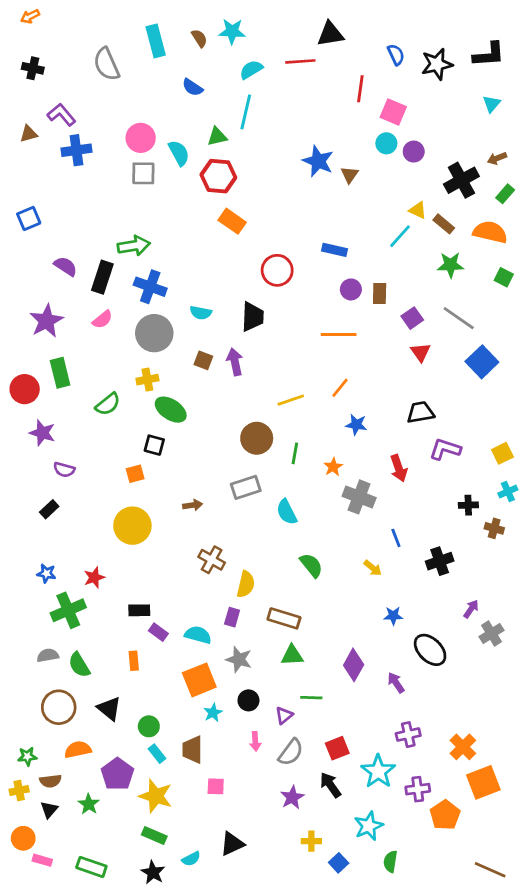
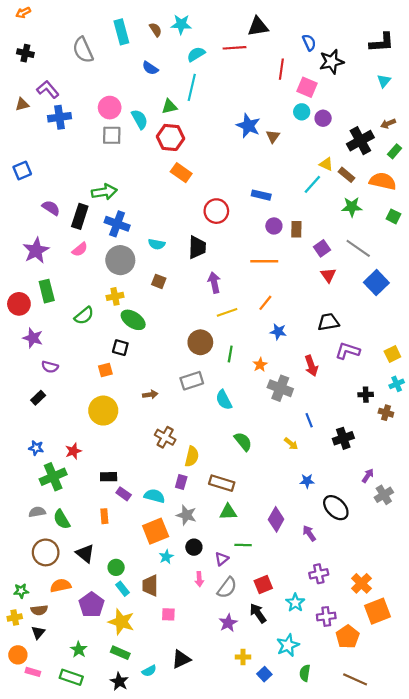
black star: (437, 64) -> (332, 62), moved
purple arrow: (235, 362) -> (214, 283), moved
cyan star: (378, 771) -> (295, 603), size x0.7
green star: (89, 804) -> (79, 650), moved
brown line: (490, 870) -> (355, 679), moved

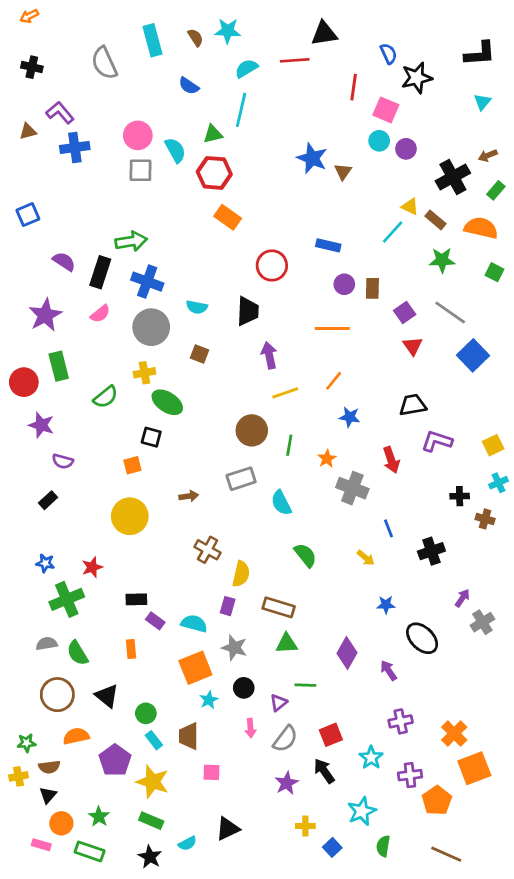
orange circle: (18, 655) -> (61, 823), moved

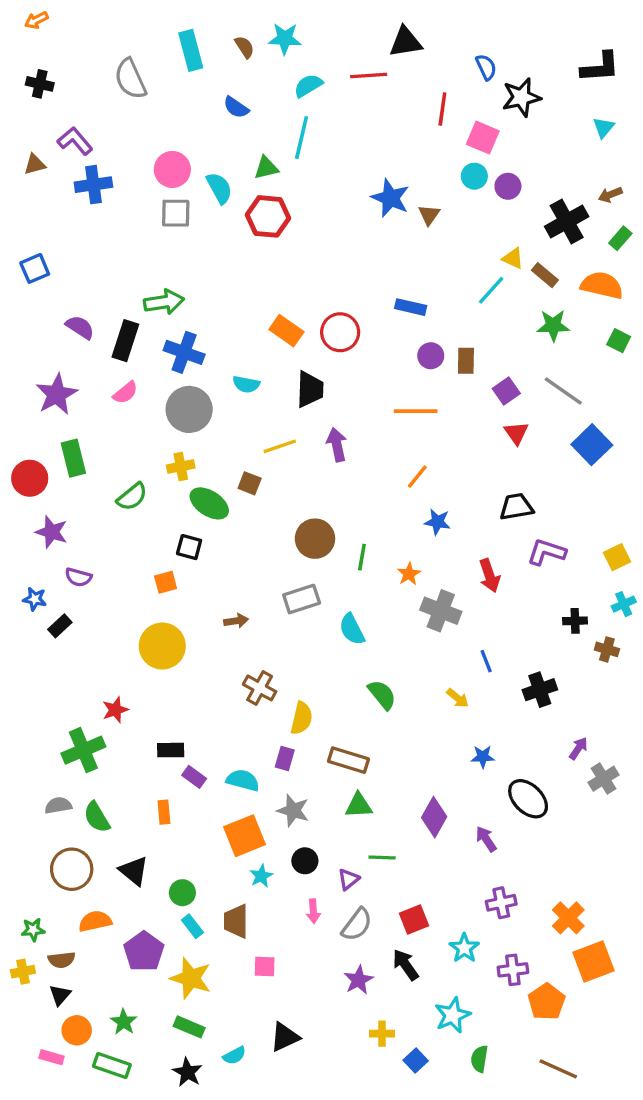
orange rectangle: (228, 217) -> (286, 331), moved
brown square: (199, 354) -> (250, 483), moved
yellow line: (285, 393) -> (280, 446), moved
blue star: (45, 563) -> (35, 599), moved

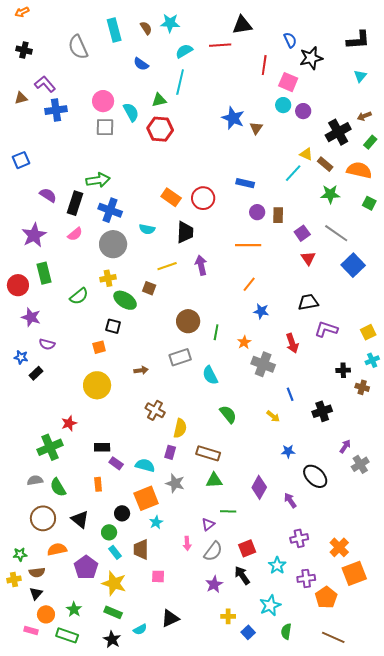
black circle: (305, 861) -> (122, 513), moved

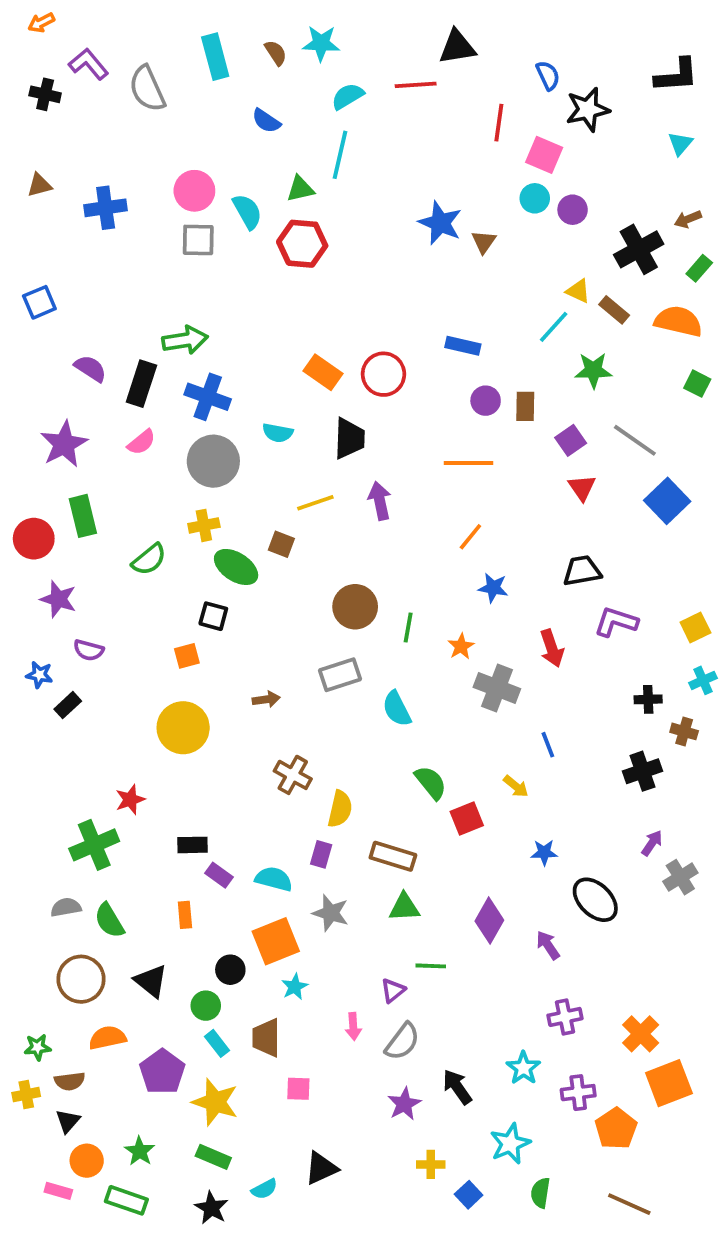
purple L-shape: (45, 84) -> (89, 64), moved
green star: (330, 194) -> (593, 370), moved
black cross: (322, 411) -> (642, 771), moved
red square: (247, 548) -> (467, 818), moved

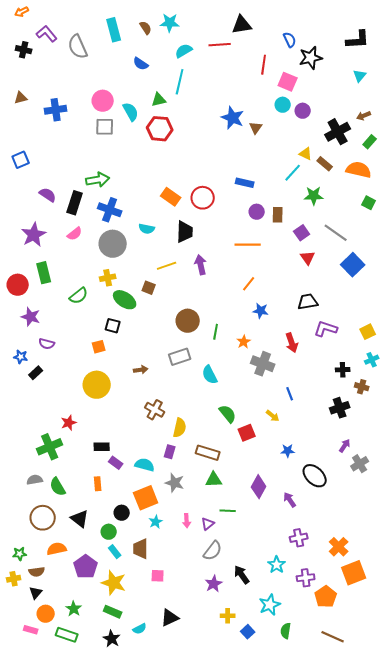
pink arrow: (353, 1026) -> (187, 521), moved

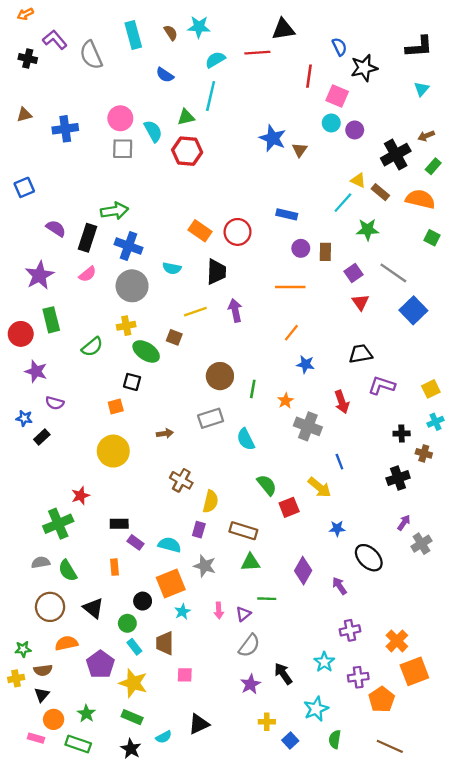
yellow arrow: (273, 416) -> (320, 487), size x1.5

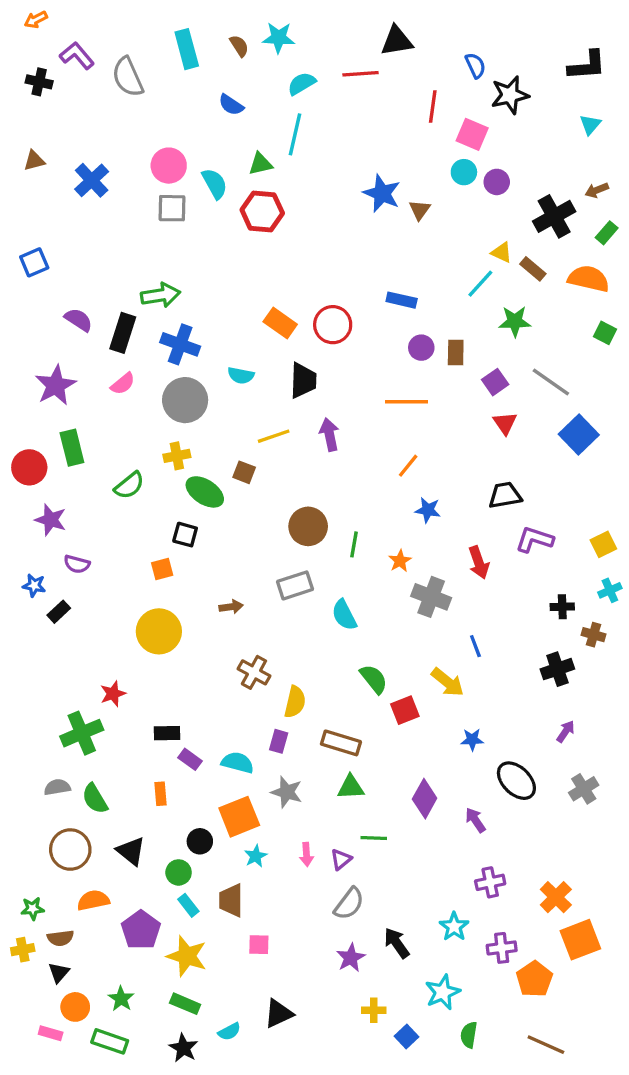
blue cross: (65, 129) -> (92, 180), turned -35
gray cross: (421, 544) -> (584, 789), moved

